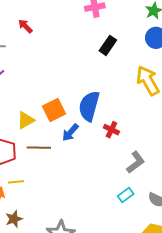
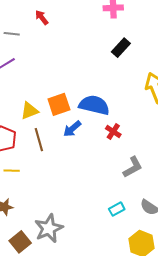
blue semicircle: (89, 106) -> (94, 105), turned 80
brown line: (39, 148) -> (39, 140), turned 65
cyan rectangle: (126, 195) -> (117, 209), moved

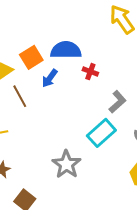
cyan rectangle: (117, 209) -> (101, 133), moved, size x1.8
gray star: (49, 228) -> (66, 164), moved

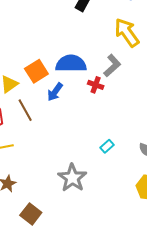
gray L-shape: (117, 102) -> (112, 66), moved
cyan rectangle: (101, 133) -> (107, 146), size x0.5

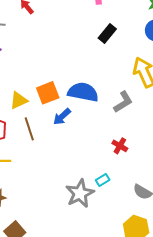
red cross: (96, 85) -> (120, 146), moved
gray star: (72, 178) -> (80, 193), moved

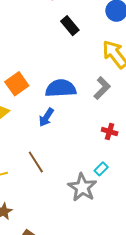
black rectangle: (107, 34) -> (70, 26), turned -66
orange square: (48, 93) -> (17, 84), moved
brown line: (29, 129) -> (36, 162), moved

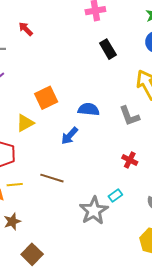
blue semicircle: (61, 88) -> (89, 109), size x0.7
gray L-shape: (102, 88) -> (129, 116), turned 105
brown line: (36, 162) -> (52, 178), turned -50

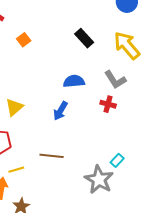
black rectangle: (108, 49) -> (84, 38), moved
orange square: (46, 98) -> (24, 40), moved, size x0.6
red cross: (130, 160) -> (108, 104), moved

